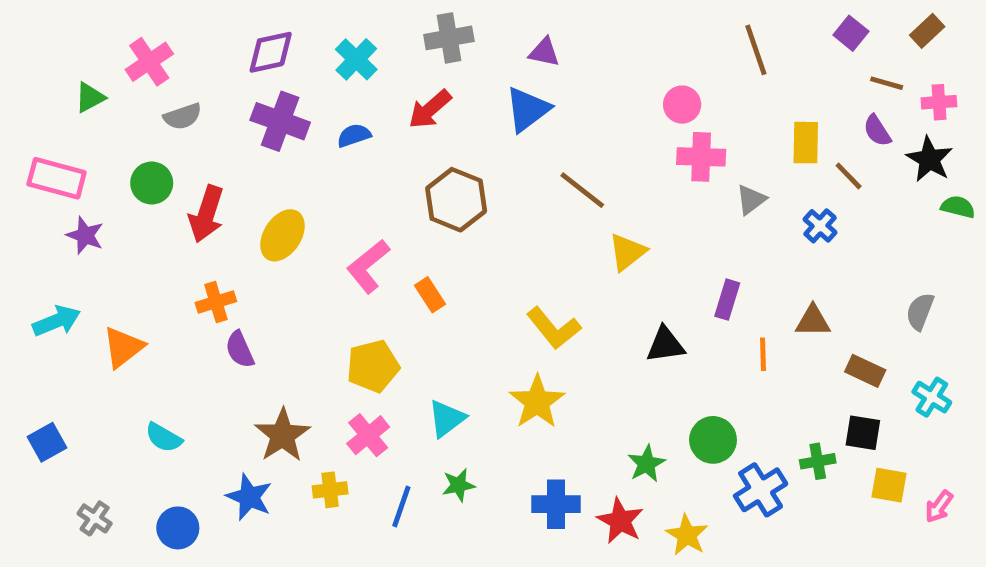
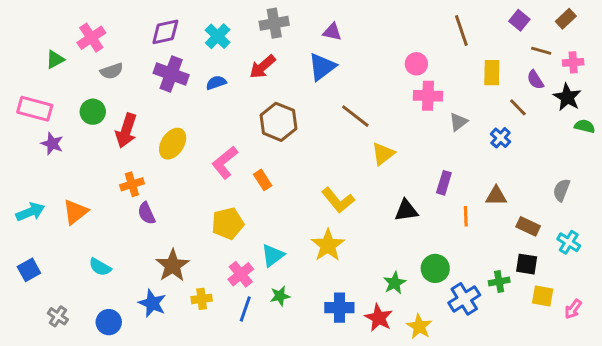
yellow rectangle: (806, 143) -> (492, 73), moved
cyan arrow: (57, 321) -> (30, 212), moved
pink cross: (368, 435) -> (241, 274), moved

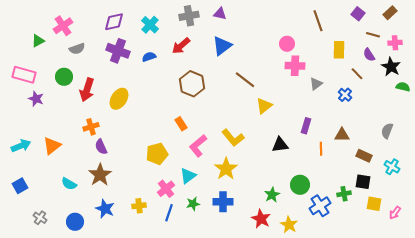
purple triangle: (332, 32) -> (220, 14), moved
pink L-shape: (225, 162) -> (198, 146), moved
brown star: (173, 266) -> (100, 175), moved
blue cross: (339, 308) -> (223, 202), moved

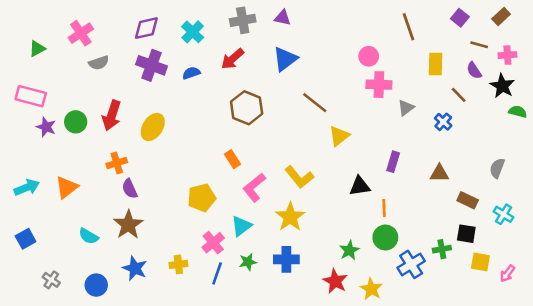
green triangle: (38, 41) -> (37, 49), moved
green circle: (64, 77) -> (76, 122), moved
orange line: (321, 149) -> (384, 208), moved

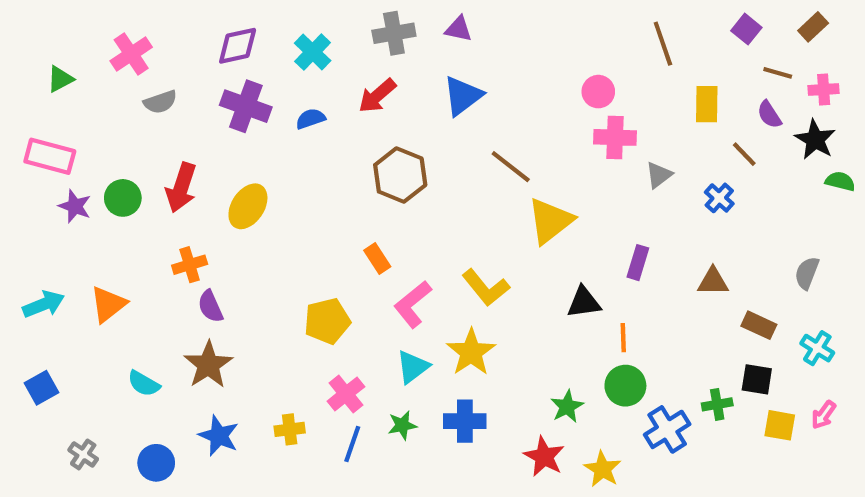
yellow triangle: (339, 136) -> (550, 221), size x1.4
cyan triangle: (241, 226) -> (413, 367), moved
pink arrow: (507, 273) -> (824, 415), moved

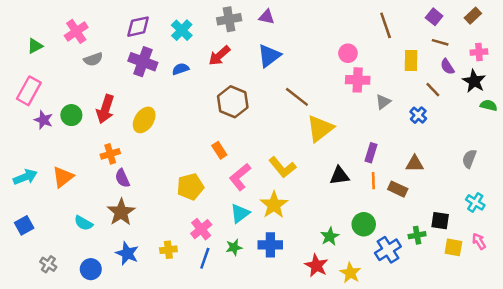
brown line: (778, 73) -> (440, 42), moved
pink rectangle: (50, 156) -> (29, 91), turned -76
brown rectangle: (759, 325) -> (398, 189), moved
orange line: (623, 338) -> (373, 181), moved
pink arrow: (824, 415) -> (479, 241), turned 112

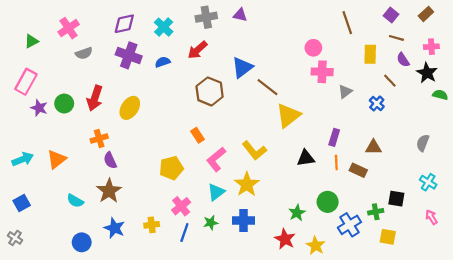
blue triangle: (269, 56) -> (242, 67), moved
yellow square: (453, 247) -> (388, 237), moved
gray cross: (48, 264) -> (15, 238), moved

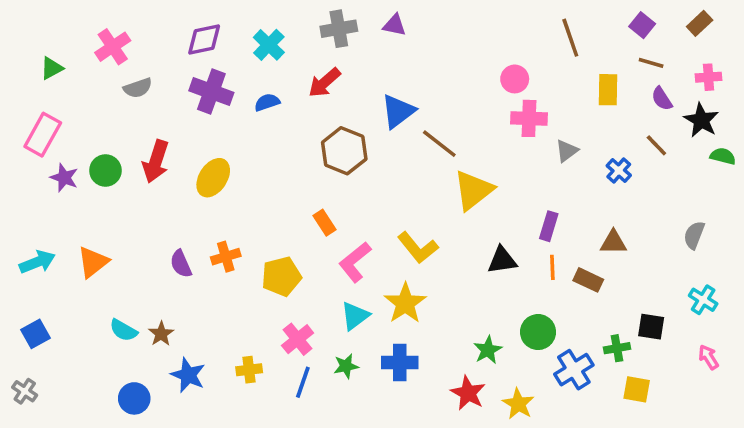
brown line: (390, 81) -> (656, 145), moved
orange cross: (99, 138) -> (226, 257), moved
brown star: (109, 191) -> (161, 334), moved, size x0.6

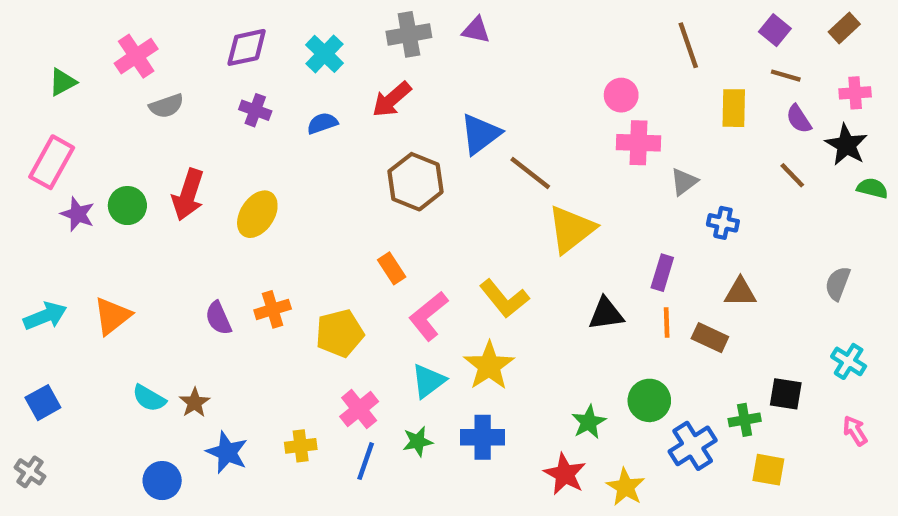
purple cross: (211, 92) -> (255, 110), size x0.6
blue cross: (619, 170) -> (723, 223), moved, turned -30

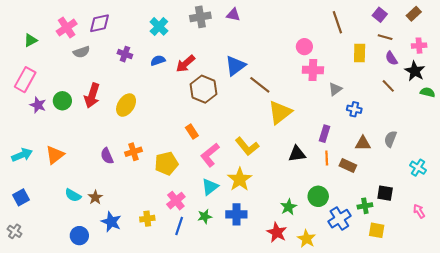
purple diamond: (247, 47) -> (100, 23), moved
red arrow: (392, 99) -> (185, 64), moved
gray semicircle: (838, 283) -> (390, 139), moved
cyan cross: (849, 361) -> (418, 168), moved

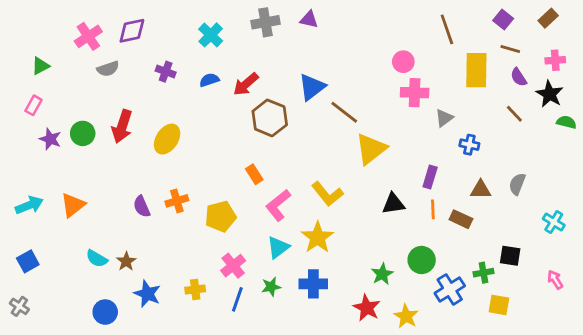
green triangle: (31, 40) -> (40, 66), moved
yellow rectangle: (360, 53) -> (476, 70), size x1.4
pink rectangle: (25, 80) -> (33, 105), size x0.6

